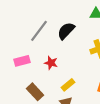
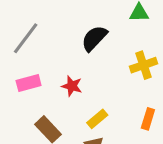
gray line: (39, 31) -> (26, 38), moved

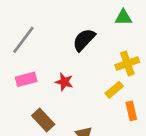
yellow rectangle: (97, 119) -> (114, 90), moved
orange rectangle: (148, 119) -> (131, 111), turned -30

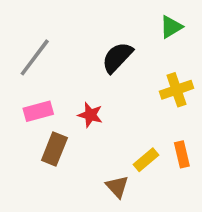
green triangle: (123, 17) -> (171, 27), turned -30
yellow rectangle: (114, 90) -> (146, 160), moved
brown rectangle: (43, 120) -> (54, 149), moved, turned 65

